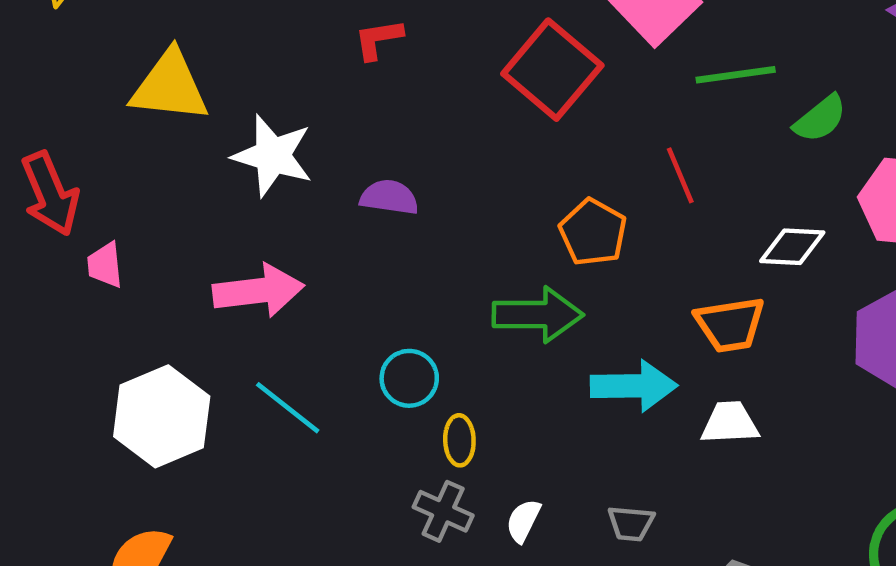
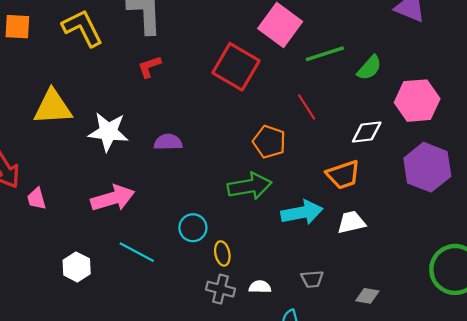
white hexagon: (162, 416) -> (77, 267), size x0.6
white semicircle: (523, 521) -> (260, 287), turned 75

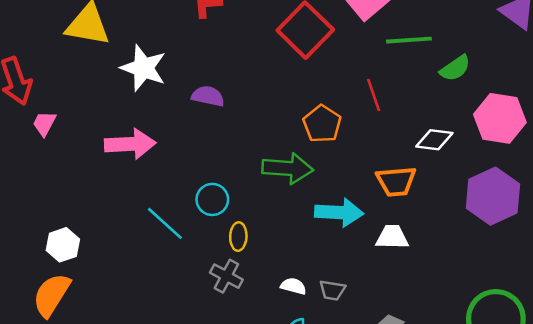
pink trapezoid: (37, 199) -> (44, 124), turned 30
cyan line: (137, 252) -> (165, 223), moved
white hexagon: (77, 267) -> (63, 245), moved
white semicircle: (260, 287) -> (293, 286), moved

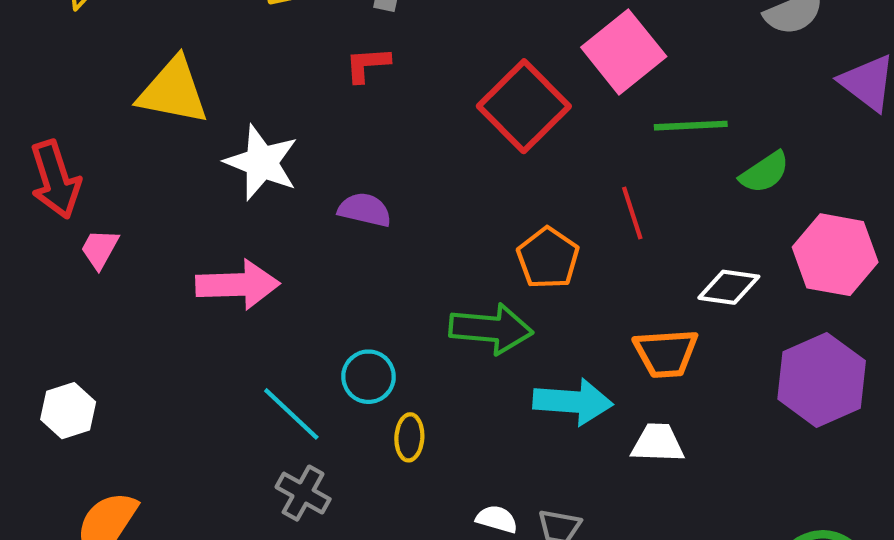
white hexagon: (63, 245) -> (68, 411), moved
gray cross: (226, 276) -> (303, 493), moved

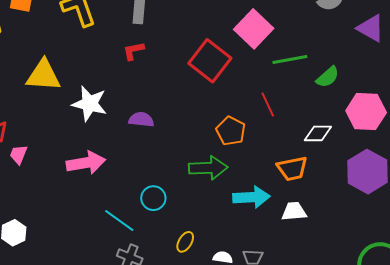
yellow ellipse: (409, 437) -> (185, 242), moved, turned 35

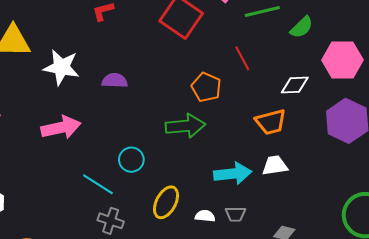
cyan arrow: (251, 197) -> (233, 174), moved
yellow ellipse: (185, 242) -> (166, 202), size x1.5

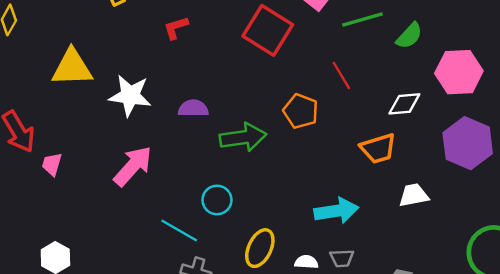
green arrow: (185, 126) -> (243, 137), moved
pink arrow: (61, 127) -> (133, 166), turned -33
white trapezoid: (275, 165) -> (414, 195), moved

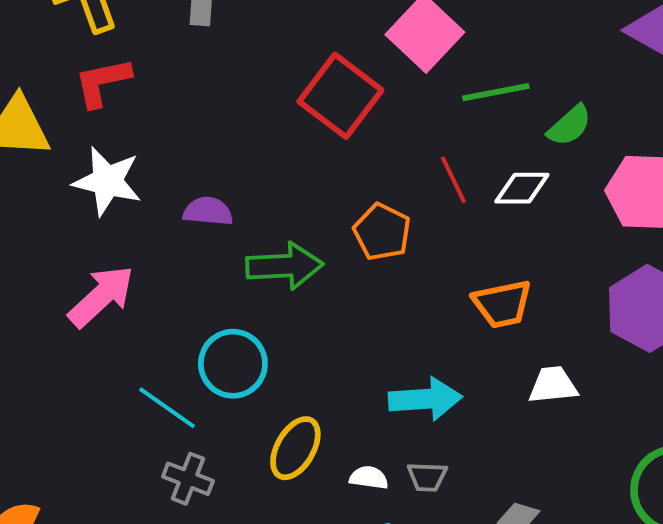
red L-shape: (176, 28) -> (102, 82), moved, size x1.4
white diamond: (404, 104) -> (522, 188), moved
cyan circle: (217, 200) -> (233, 364), size x1.4

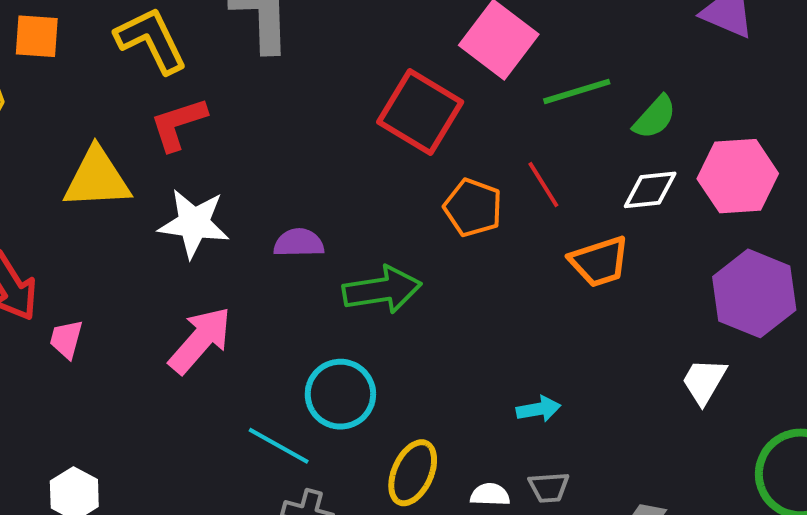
white diamond: (522, 188) -> (650, 190), moved
orange pentagon: (382, 232) -> (473, 208), moved
orange trapezoid: (502, 304) -> (599, 262), moved
white trapezoid: (553, 385) -> (704, 381), moved, turned -48
cyan arrow: (425, 399) -> (539, 409), size x0.6

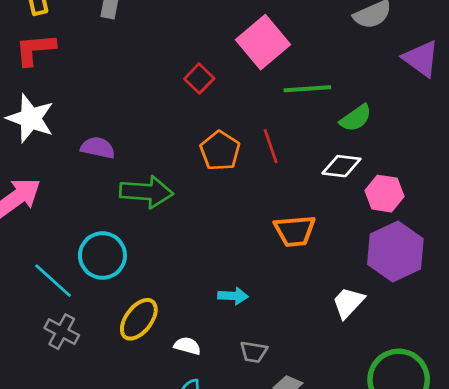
red square: (420, 112) -> (199, 79), size x0.5
pink hexagon: (738, 176) -> (384, 194), moved, size x0.7
orange trapezoid: (599, 262) -> (295, 231), moved
gray trapezoid: (549, 487) -> (254, 352), moved

